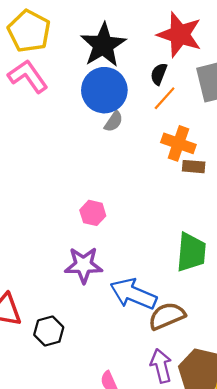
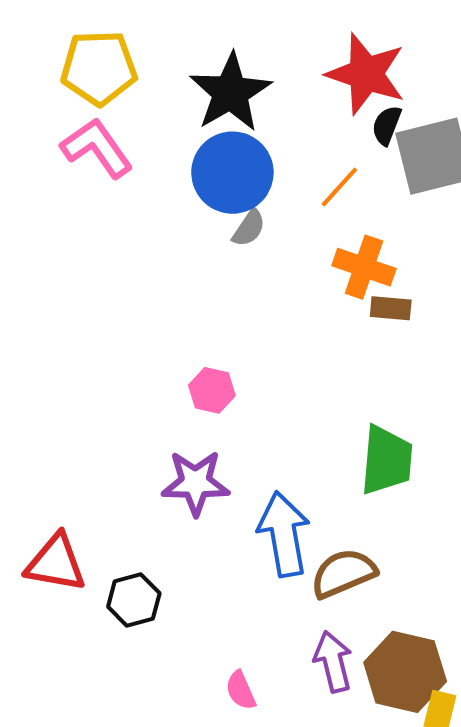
yellow pentagon: (29, 31) -> (99, 68), turned -30
black semicircle: (159, 74) -> (387, 125), moved
blue arrow: (133, 294) -> (284, 534), turned 57

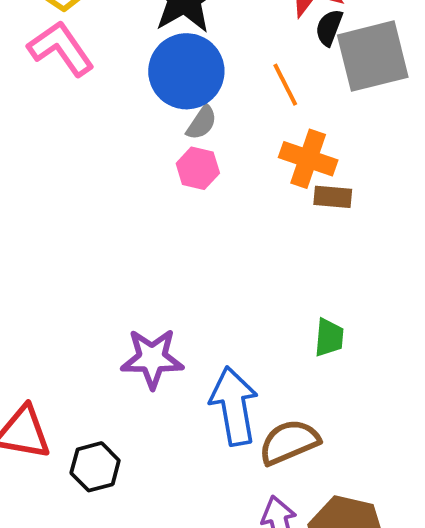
orange line: (339, 187) -> (285, 85), turned -69
pink hexagon: (212, 390) -> (198, 168), moved
green trapezoid: (387, 460) -> (329, 338), size x0.6

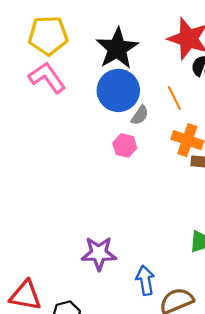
gray semicircle: (202, 123) -> (140, 115), moved
blue arrow: (234, 406) -> (145, 280), size x0.7

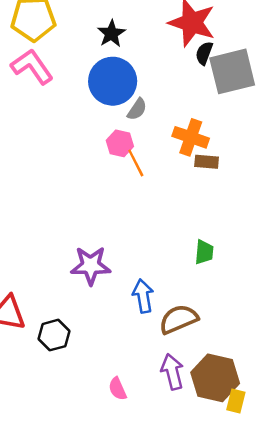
black star: (117, 48) -> (111, 34), size x0.6
orange line: (174, 98) -> (136, 163), moved

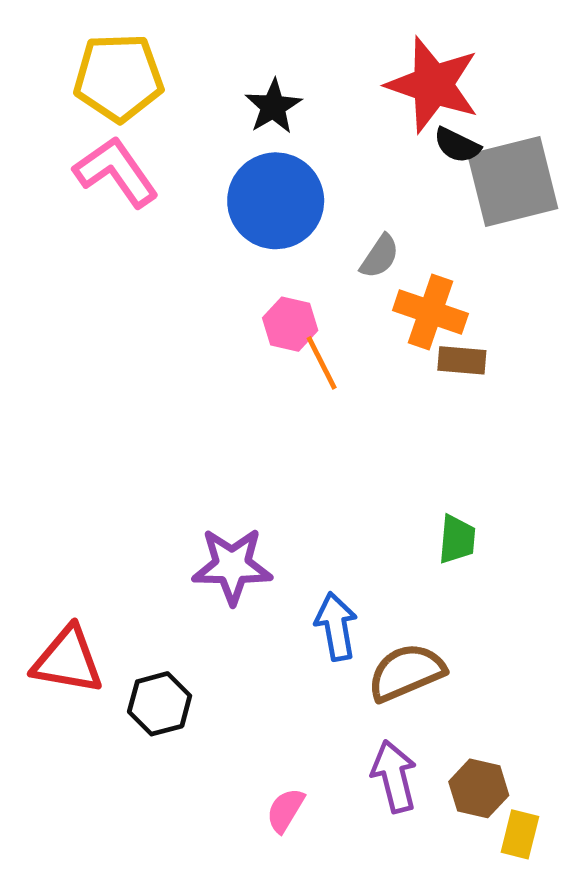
black semicircle: (204, 53) -> (457, 145), turned -85
gray semicircle: (137, 109) -> (380, 256), moved
brown hexagon: (215, 378) -> (479, 788), size x0.6
pink semicircle: (117, 389) -> (285, 810), turned 55

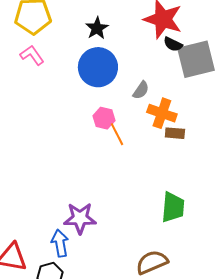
pink L-shape: (116, 172) -> (32, 55), size x0.7
green trapezoid: (457, 539) -> (173, 207), size x1.5
blue arrow: (336, 626) -> (60, 243), moved

